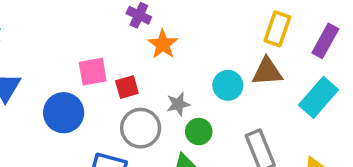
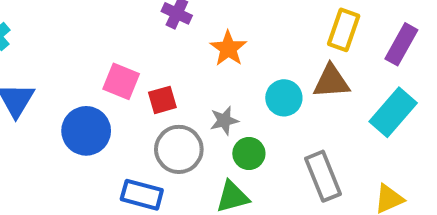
orange star: (163, 44) -> (228, 48), moved
pink square: (93, 72) -> (121, 81), turned 32

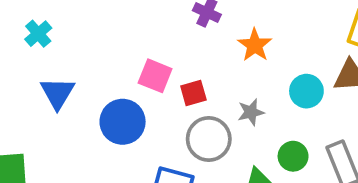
green circle: (249, 154) -> (293, 156), moved

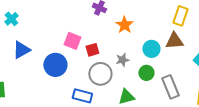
blue triangle: (57, 93) -> (21, 50), turned 30
green circle: (293, 156) -> (146, 73), moved

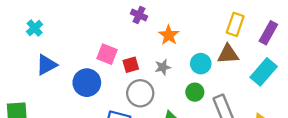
gray star: (122, 60) -> (163, 67), moved

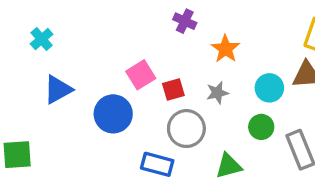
pink square: (107, 54) -> (141, 75), turned 36

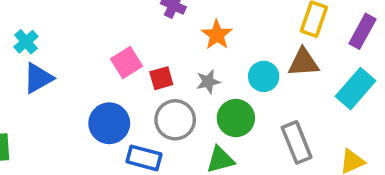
cyan cross: (42, 39) -> (26, 42), moved
blue circle: (113, 114) -> (109, 123), moved
green circle: (261, 127) -> (236, 118), moved, size x1.4

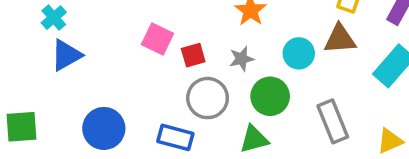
pink square: (127, 63) -> (157, 39), turned -32
blue circle: (109, 123) -> (104, 128), moved

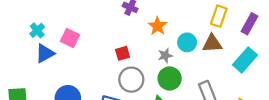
pink square: (157, 39) -> (70, 38), moved
cyan circle: (299, 53) -> (187, 42), moved
gray star: (242, 59) -> (165, 56), moved

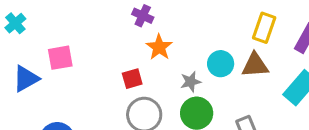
orange star: (158, 26) -> (159, 47), moved
cyan cross: (37, 30) -> (15, 23), moved
pink square: (70, 38) -> (60, 58), turned -36

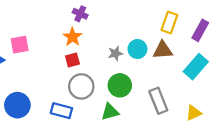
orange star: (159, 47) -> (72, 37), moved
gray star: (191, 82) -> (115, 53), moved

